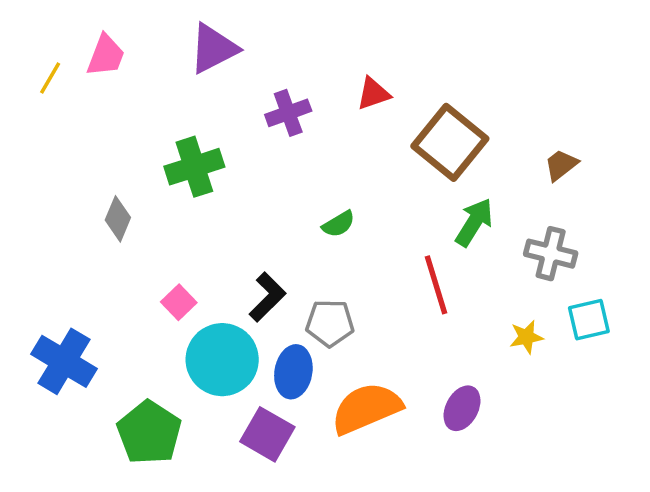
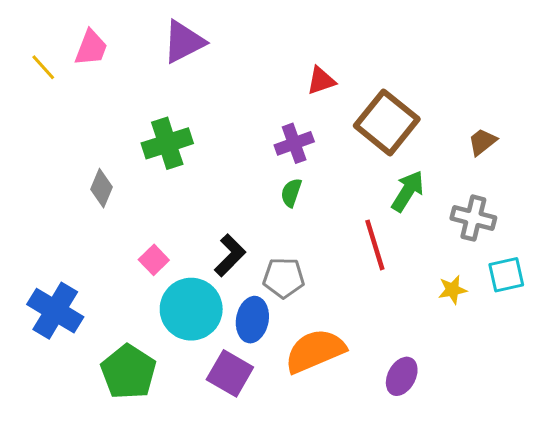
yellow line: (50, 78) -> (43, 67), turned -72
purple cross: (288, 113) -> (294, 143), moved
green semicircle: (339, 224) -> (291, 193), turned 140
purple ellipse: (462, 408) -> (402, 376), moved

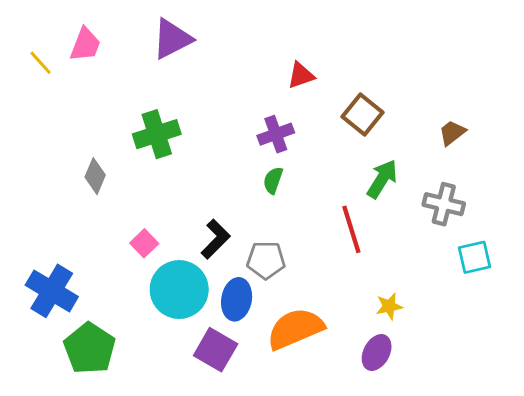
brown square: (387, 122) -> (363, 115), size x0.7
yellow star: (452, 290) -> (389, 306), moved
green pentagon: (128, 372) -> (90, 348), moved

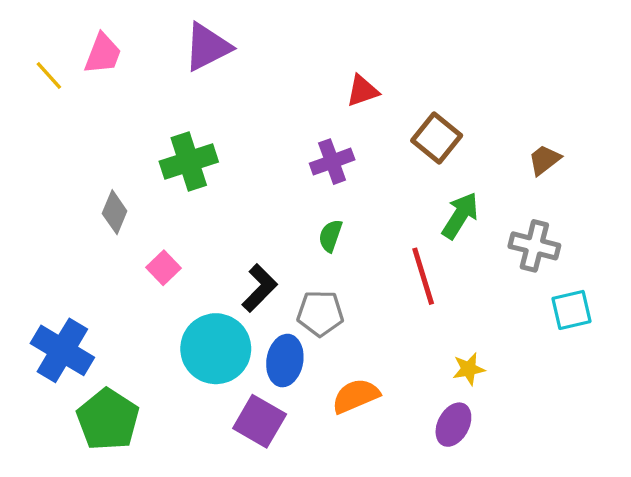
green semicircle: (273, 180) -> (330, 236), moved
pink square: (144, 243) -> (163, 268), moved
orange semicircle: (295, 329) -> (356, 396), size x0.7

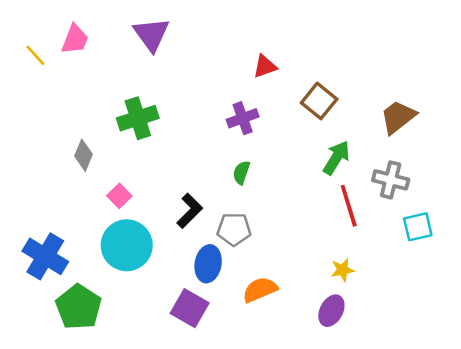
purple triangle: (207, 47) -> (151, 34), turned -39
brown trapezoid: (544, 160) -> (398, 117), size x1.5
red line: (423, 276) -> (349, 206), moved
cyan circle: (216, 349) -> (127, 245), moved

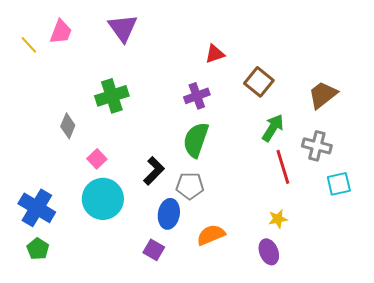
green semicircle: (241, 172) -> (196, 140), size x1.8
green pentagon: (79, 307) -> (38, 249), moved, size x0.6
purple square: (190, 308) -> (154, 250), size x0.7
purple ellipse: (331, 311) -> (269, 252), turned -50

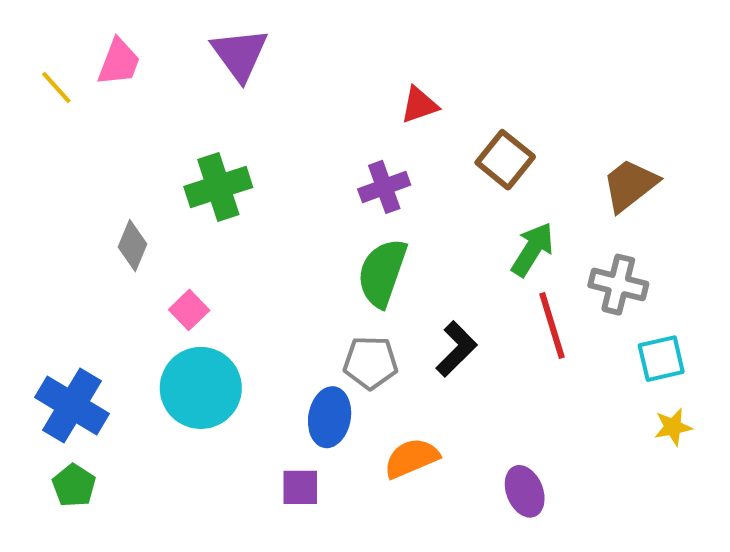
black L-shape: (154, 171) -> (456, 349), moved
yellow star: (278, 219) -> (673, 427), moved
purple square: (154, 250) -> (300, 487), turned -30

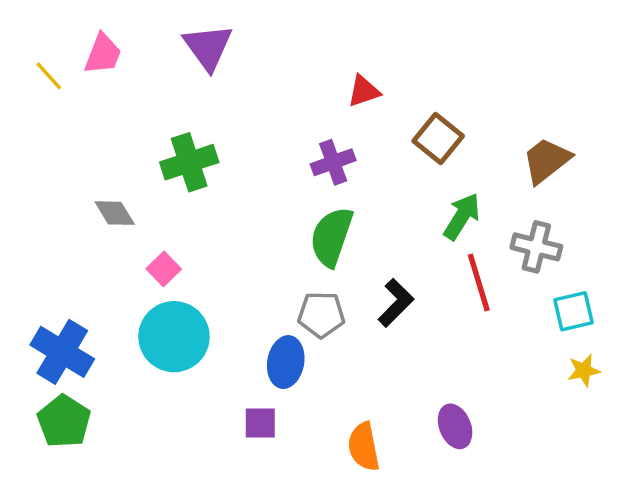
gray diamond: (132, 246) -> (115, 213), turned -54
orange semicircle: (411, 458) -> (364, 447), moved, turned -78
green pentagon: (74, 485) -> (64, 421), size x1.4

